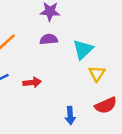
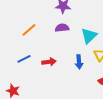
blue arrow: (70, 116) -> (79, 62), moved

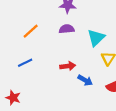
red arrow: (49, 62) -> (68, 66), moved
blue arrow: (79, 62) -> (85, 80), moved, turned -56

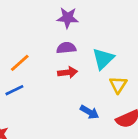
orange line: (31, 31) -> (20, 63), moved
red arrow: (68, 66) -> (68, 72), moved

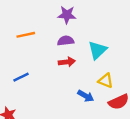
orange line: (20, 63) -> (26, 35), moved, turned 30
yellow triangle: (118, 85) -> (106, 81), moved, turned -42

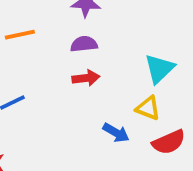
cyan triangle: (97, 50) -> (159, 69), moved

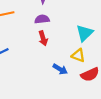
red arrow: (86, 78) -> (43, 38), turned 80

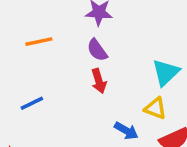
purple semicircle: (42, 19) -> (97, 50), turned -120

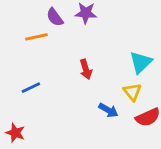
purple semicircle: (97, 50) -> (55, 17), moved
yellow triangle: (155, 108) -> (132, 92), turned 30

